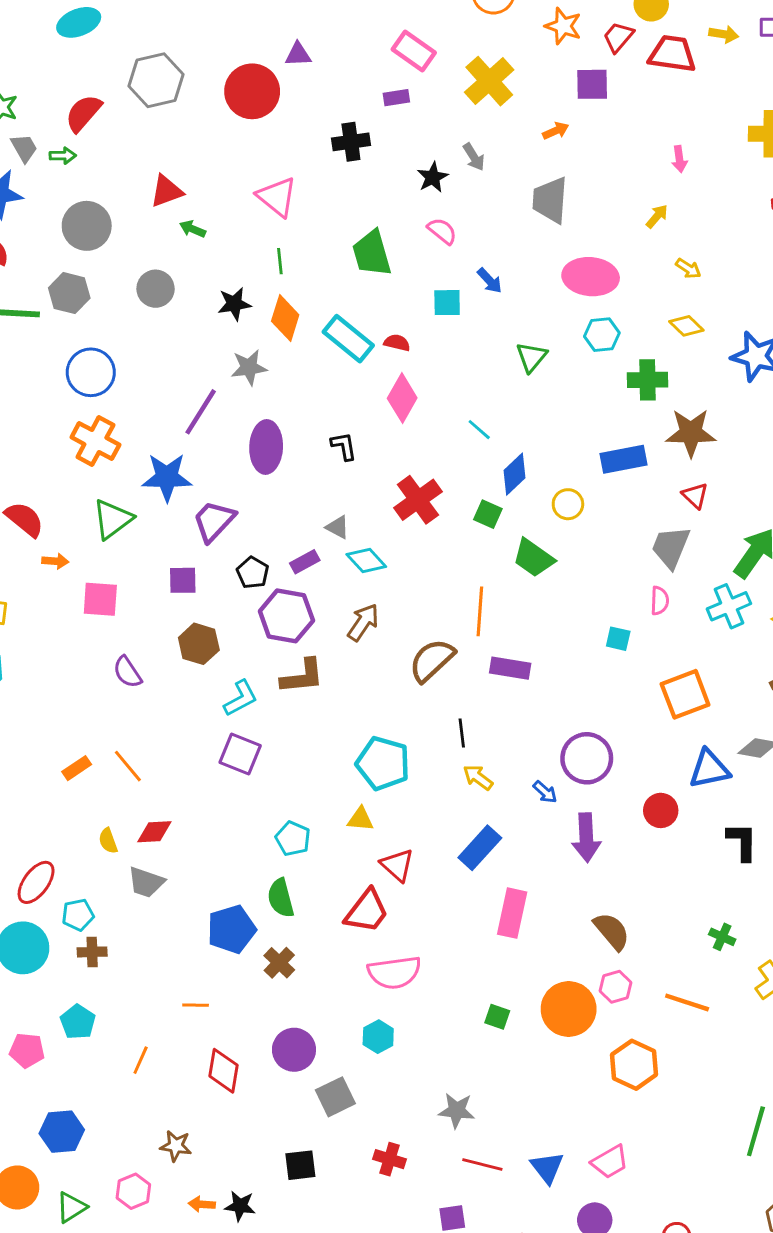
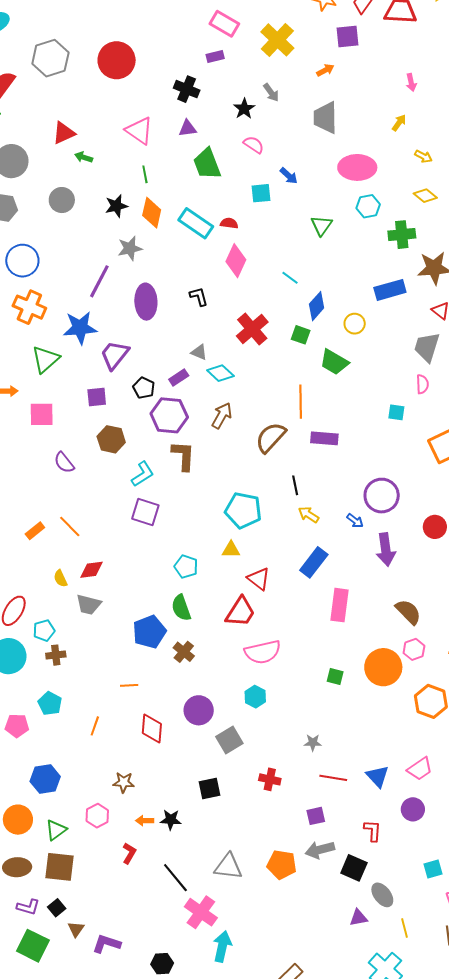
purple triangle: (298, 54) -> (188, 128), moved
black cross: (351, 142) -> (187, 89), turned 35
brown L-shape: (302, 676) -> (183, 456), turned -76
gray star: (457, 1111) -> (313, 743), size x0.7

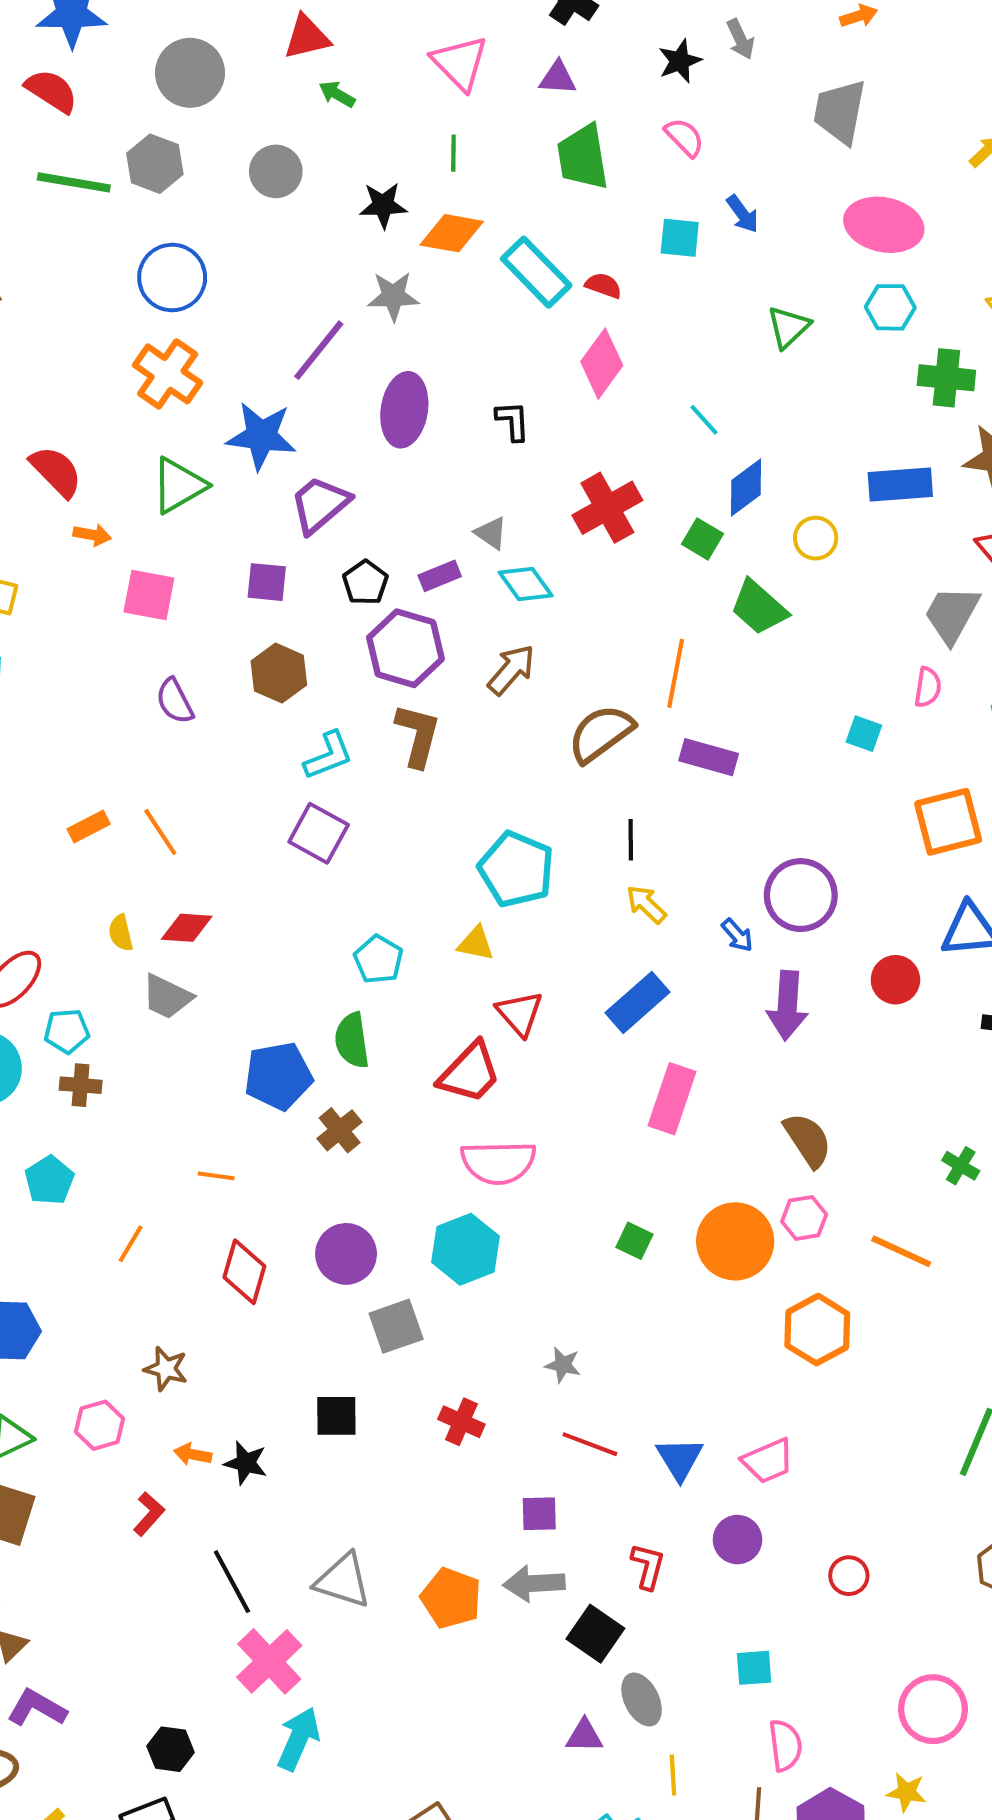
orange diamond: (152, 213) -> (452, 233), turned 76
cyan hexagon: (255, 697) -> (465, 1249), size x1.5
purple L-shape: (107, 944) -> (37, 1708), moved

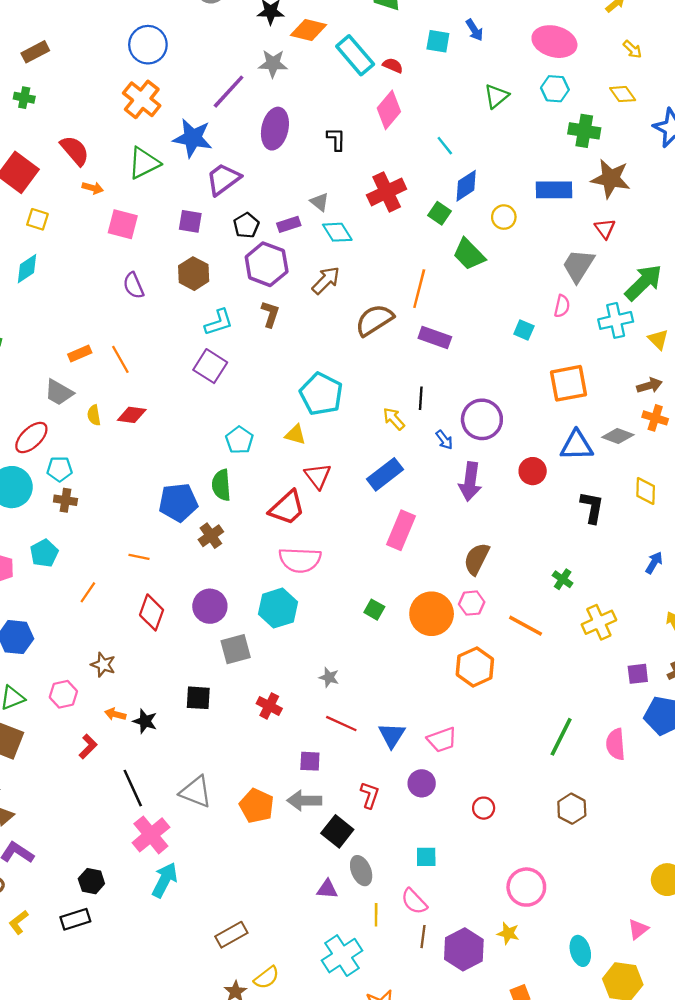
brown L-shape: (418, 735) -> (270, 314), size x0.7
black line: (631, 840) -> (421, 398), moved
gray trapezoid: (167, 997) -> (59, 392), moved
brown semicircle: (808, 1140) -> (477, 559), turned -124
pink semicircle: (785, 1745) -> (414, 901), moved, turned 140

